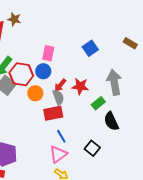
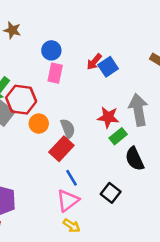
blue circle: (43, 71) -> (51, 50), moved
red arrow: (60, 85) -> (94, 62), moved
red star: (80, 86) -> (108, 117), moved
red rectangle: (53, 113) -> (61, 149), turned -36

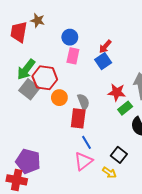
blue square: (108, 67) -> (103, 61), moved
red rectangle: (61, 149) -> (78, 118), turned -36
yellow arrow: (72, 226) -> (109, 173), moved

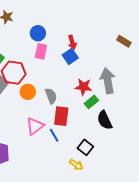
red arrow: (105, 47) -> (72, 42), turned -56
red rectangle: (78, 118) -> (61, 116), moved
pink triangle: (83, 161) -> (35, 126), moved

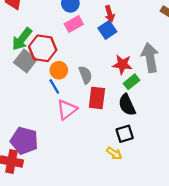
pink rectangle: (41, 51) -> (74, 24), turned 49
black semicircle: (105, 120) -> (127, 105), moved
blue line: (54, 135) -> (54, 86), moved
black square: (85, 147) -> (125, 134), turned 35

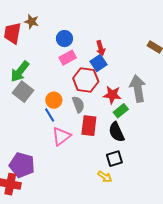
red hexagon: (43, 48) -> (86, 80), moved

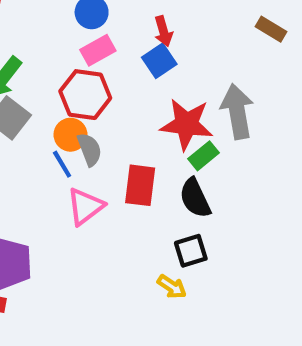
red hexagon: (86, 80) -> (85, 95), moved
red star: (112, 95) -> (187, 124), size x1.4
gray semicircle: (78, 104) -> (89, 149), moved

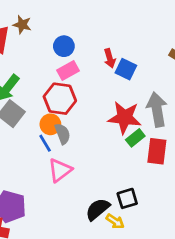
blue square: (159, 61) -> (126, 69), moved, turned -30
red rectangle: (140, 185) -> (157, 151), moved
black semicircle: (195, 198) -> (98, 209), moved, turned 75

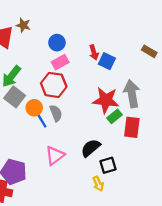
orange circle: (50, 124) -> (34, 108), moved
pink triangle: (60, 170) -> (55, 155), moved
black semicircle: (98, 209) -> (91, 148), moved
yellow arrow: (115, 221) -> (98, 184), turned 32

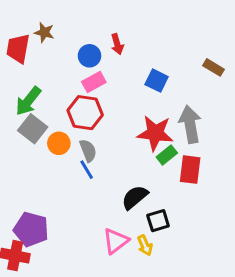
red arrow: (94, 52) -> (117, 44), moved
blue line: (42, 121) -> (87, 170), moved
pink triangle: (55, 155) -> (116, 241), moved

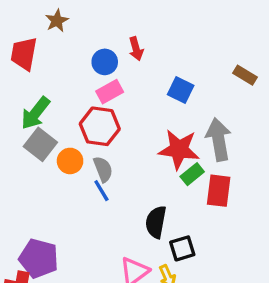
brown star: (44, 32) -> (57, 21), moved, turned 30
black semicircle: (135, 197) -> (156, 222), turned -40

